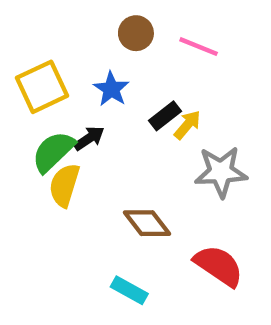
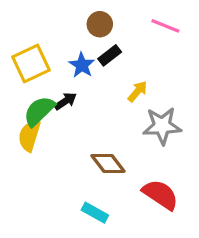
pink line: (199, 47) -> (165, 26), moved
black rectangle: (165, 116) -> (110, 55), moved
yellow semicircle: (64, 185) -> (29, 136), moved

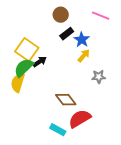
yellow square: (31, 64) -> (27, 50), moved, turned -30
blue star: (82, 65) -> (82, 40), moved
gray star: (162, 126) -> (99, 77), size x0.6
red semicircle: (160, 195) -> (80, 119), moved, turned -65

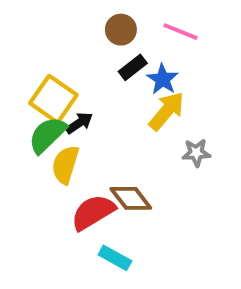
pink line: (101, 16) -> (180, 32), moved
yellow arrow: (84, 56) -> (167, 111), size x1.5
yellow semicircle: (18, 83) -> (65, 165), moved
red semicircle: (80, 119) -> (93, 212), moved

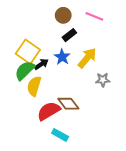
blue star: (163, 79) -> (62, 57), moved

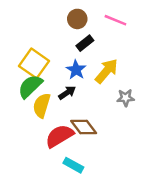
black arrow: (41, 64) -> (67, 93), moved

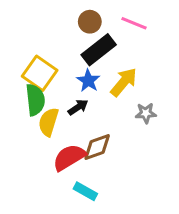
black rectangle: (85, 43) -> (99, 50), size x1.6
green semicircle: (30, 86) -> (35, 100), turned 128
brown diamond: (84, 127) -> (97, 147), turned -72

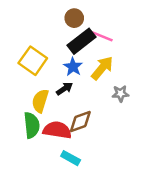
pink line: (134, 23) -> (102, 36), moved
green semicircle: (35, 100) -> (32, 125), moved
red semicircle: (69, 157) -> (57, 130), turned 40

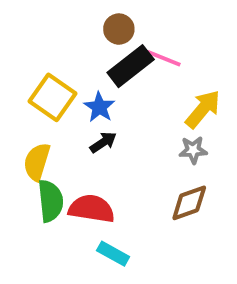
blue star: (73, 67) -> (99, 107), moved
yellow arrow: (102, 68) -> (203, 109), moved
yellow semicircle: (40, 101) -> (37, 162), moved
brown diamond: (80, 122) -> (189, 203), moved

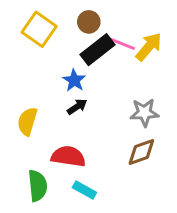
yellow square: (52, 97) -> (39, 29), moved
yellow arrow: (203, 109) -> (149, 47), moved
gray star: (193, 150) -> (144, 113), size x1.4
green semicircle: (51, 201) -> (38, 186), moved

